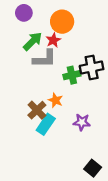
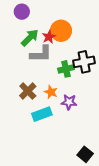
orange circle: (62, 22) -> (61, 31), moved
brown cross: (37, 110) -> (28, 91), moved
purple star: (82, 122) -> (69, 102), moved
cyan rectangle: (46, 124) -> (42, 114), turned 36

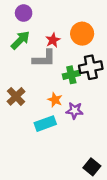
orange circle: (61, 31) -> (82, 34), moved
green arrow: (30, 38) -> (20, 40), moved
brown cross: (28, 91) -> (16, 96), moved

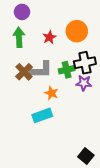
green arrow: (20, 40) -> (19, 37), turned -48
gray L-shape: (44, 59) -> (41, 70), moved
brown cross: (16, 96) -> (24, 72), moved
purple star: (75, 111) -> (84, 83), moved

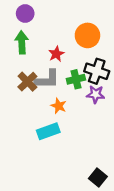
red star: (49, 37) -> (56, 54), moved
black cross: (85, 63) -> (97, 71), turned 30

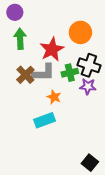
purple circle: (25, 14) -> (15, 12), moved
red star: (56, 54) -> (52, 49), size x1.6

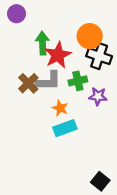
green arrow: (20, 39) -> (42, 43), moved
black cross: (89, 65) -> (99, 56), moved
cyan rectangle: (44, 120) -> (65, 128), moved

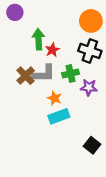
orange circle: (90, 36) -> (91, 21), moved
red star: (58, 55) -> (52, 50), size x0.6
black square: (100, 181) -> (92, 145), moved

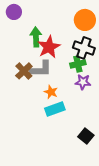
red star: (52, 50) -> (49, 47), size x1.6
green cross: (71, 73) -> (78, 64), moved

